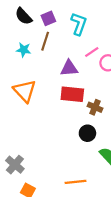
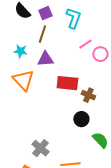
cyan star: (24, 50) -> (20, 51), moved
purple triangle: (69, 68) -> (45, 59), moved
gray cross: (15, 165) -> (40, 148), moved

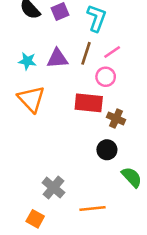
brown line: (42, 34) -> (86, 53), moved
pink circle: (100, 54) -> (106, 77), moved
purple triangle: (45, 59) -> (57, 59), moved

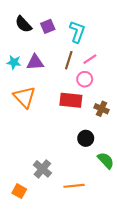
purple triangle: (57, 59) -> (35, 62), moved
cyan star: (27, 61) -> (14, 62), moved
brown cross: (116, 118) -> (102, 109), moved
orange square: (35, 219) -> (19, 191), moved

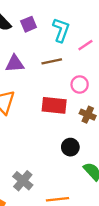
pink line: (90, 59) -> (85, 45), moved
brown line: (69, 60) -> (52, 61), turned 60
pink circle: (85, 79) -> (80, 84), moved

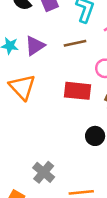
purple triangle: (15, 64) -> (35, 46), turned -30

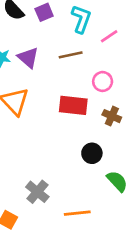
purple triangle: (35, 46) -> (28, 58), turned -45

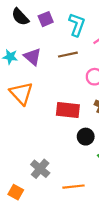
red rectangle: (73, 105) -> (68, 110), moved

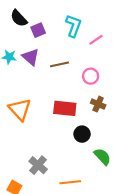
purple square: (46, 19) -> (38, 30), moved
brown line: (68, 55) -> (60, 64), moved
orange triangle: (21, 93) -> (20, 109), moved

